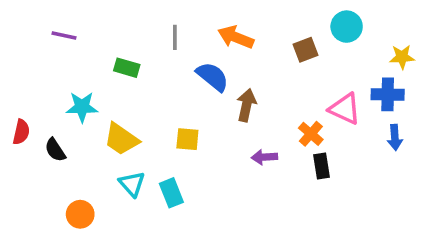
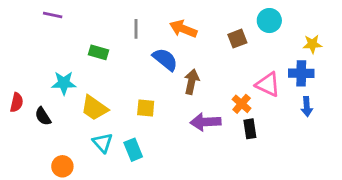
purple line: (64, 35) -> (53, 15), moved
purple arrow: (264, 157) -> (205, 122), size x1.5

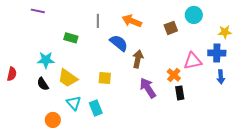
pink triangle: (268, 84) -> (193, 61), turned -36
black semicircle: (43, 116) -> (43, 84), moved
purple arrow: (205, 122) -> (148, 88), turned 60
orange circle: (62, 166) -> (53, 120), moved

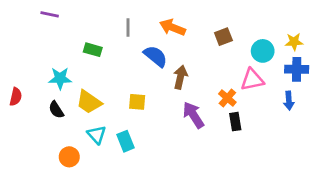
cyan circle: (194, 15) -> (263, 51), moved
blue cross: (217, 53) -> (297, 69), moved

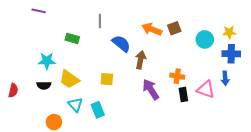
orange arrow: (172, 27) -> (152, 29), moved
pink triangle: (252, 80) -> (206, 89), moved, turned 30
red semicircle: (16, 97) -> (13, 90), moved
orange cross: (227, 98) -> (177, 76), turned -32
black semicircle: (56, 110) -> (44, 85), turned -56

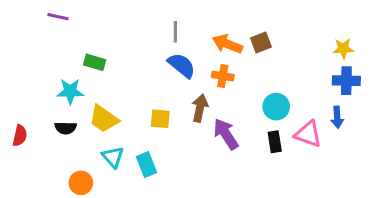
gray line: (100, 21) -> (175, 32), moved
green rectangle: (72, 38) -> (95, 62), moved
cyan circle: (205, 39) -> (276, 107), moved
brown arrow: (141, 60) -> (200, 108), moved
orange cross: (177, 76) -> (223, 76), moved

